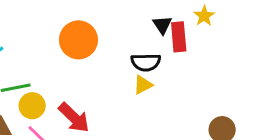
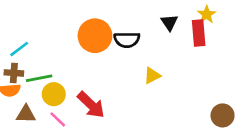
red rectangle: (179, 37) -> (199, 33), moved
black semicircle: (146, 62) -> (127, 40), moved

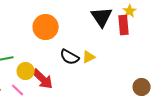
black triangle: (169, 22) -> (102, 17), size x1.6
black semicircle: (127, 40) -> (70, 57), moved, turned 30
yellow circle: (54, 94) -> (26, 71), moved

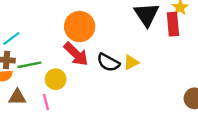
red arrow: (43, 79) -> (76, 54), moved
pink line: (18, 90) -> (46, 102), turned 32

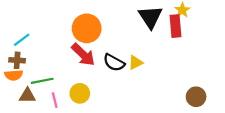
green line: (29, 65) -> (42, 81), moved
yellow circle: (56, 79) -> (80, 93), moved

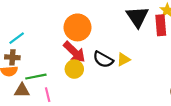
yellow circle: (80, 93) -> (74, 69), moved

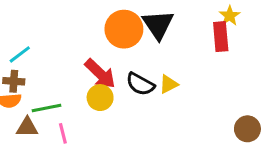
black triangle: (137, 17) -> (158, 25), moved
orange circle: (78, 27) -> (124, 29), moved

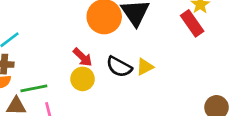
red rectangle: (221, 37) -> (192, 23), turned -30
red arrow: (100, 74) -> (83, 57), size x0.7

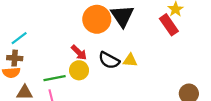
yellow triangle: (145, 67) -> (130, 60), turned 32
green line: (34, 88) -> (55, 78), moved

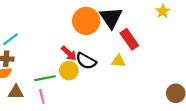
red rectangle: (169, 25) -> (129, 39), moved
black semicircle: (109, 60) -> (86, 61), moved

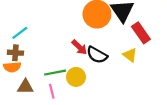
yellow triangle: (118, 61) -> (130, 55), turned 32
yellow circle: (69, 71) -> (76, 77), moved

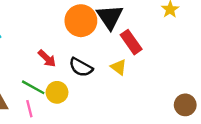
red arrow: (79, 47) -> (47, 58), moved
green line: (55, 73) -> (33, 87), turned 40

